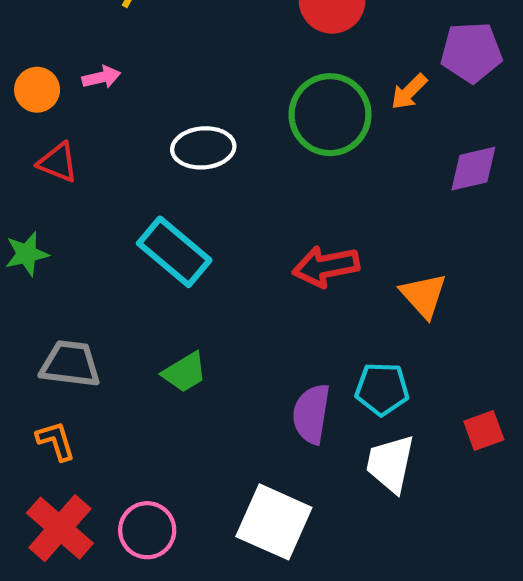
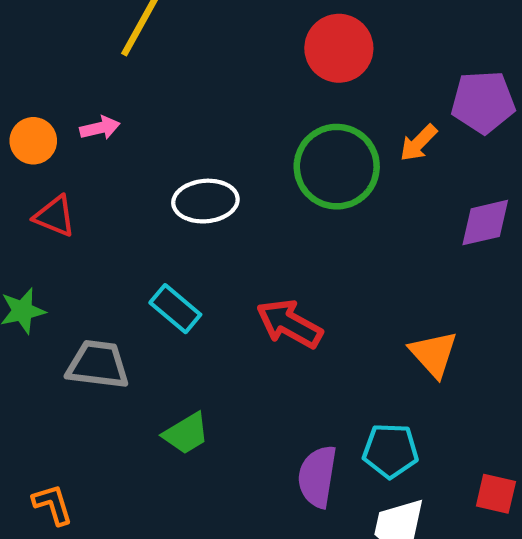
cyan rectangle: (174, 252) -> (175, 309), size x0.7
red arrow: (326, 266) -> (289, 324), moved, turned 40
gray trapezoid: (70, 364) -> (98, 365), moved
red square: (484, 430) -> (496, 494), turned 33

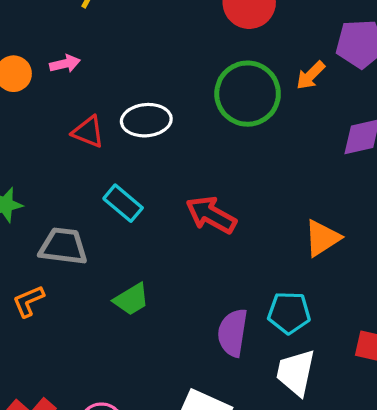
red triangle: (55, 216) -> (88, 132), moved
orange triangle: (434, 354) -> (322, 238), turned 39
orange L-shape: (53, 504) -> (28, 301), moved, turned -96

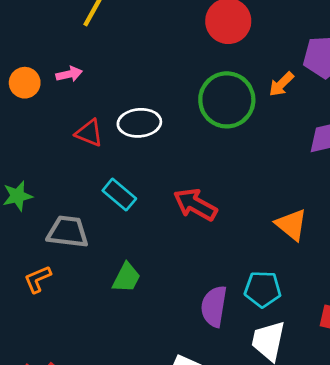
orange triangle: (322, 238) -> (291, 225), turned -48
green trapezoid: (131, 299) -> (126, 278), turned -32

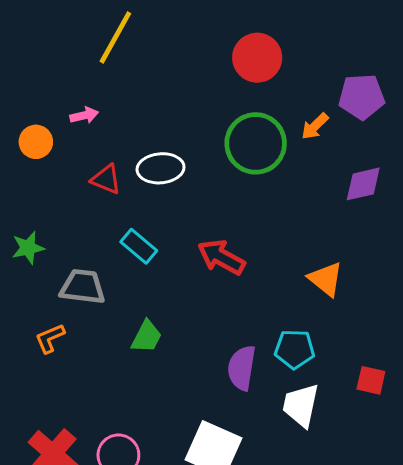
orange circle: (25, 83) -> (36, 142), moved

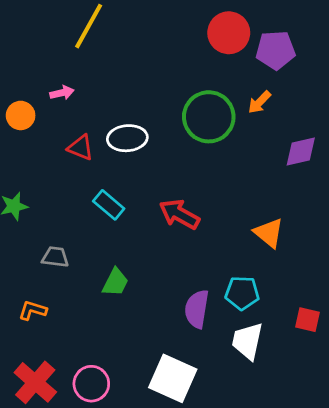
red circle: (257, 58) -> (229, 33), moved
purple pentagon: (362, 97) -> (275, 50), moved
gray trapezoid: (83, 287) -> (55, 257), moved, size x0.7
orange L-shape: (50, 338) -> (33, 310), moved, turned 40

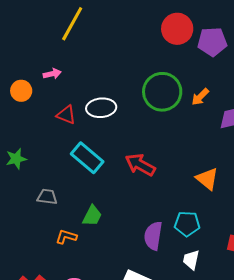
orange arrow: (259, 102) -> (200, 97), moved
cyan rectangle: (109, 205) -> (87, 158), size x1.4
orange L-shape: (33, 310) -> (66, 237), moved
white trapezoid: (247, 341) -> (191, 260), size x0.7

